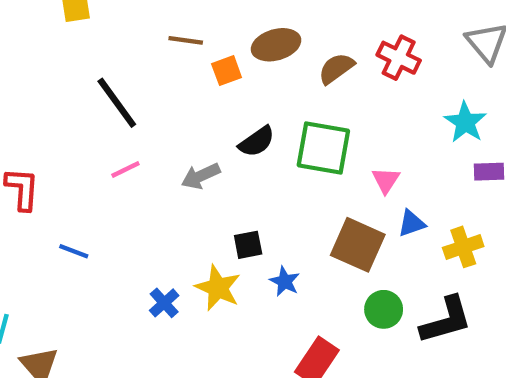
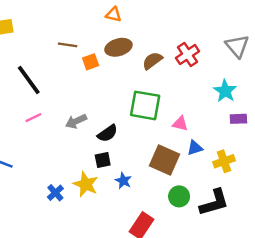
red cross: (399, 58) -> (188, 55), turned 30
black semicircle: (257, 142) -> (108, 133), moved
pink triangle: (386, 180) -> (180, 124), turned -49

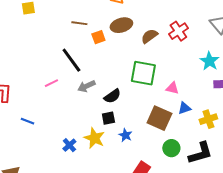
black line: (29, 80) -> (71, 60), moved

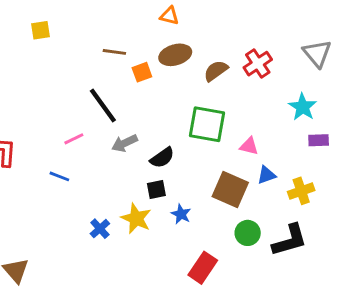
blue line: (27, 121) -> (59, 176), moved

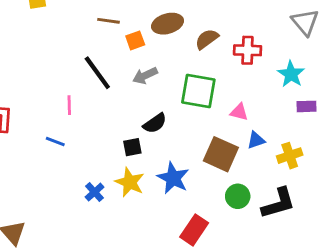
red cross: (258, 64) -> (248, 50), moved, turned 36
pink line: (74, 139) -> (69, 105), turned -66
gray arrow: (125, 143) -> (145, 76), moved
black square: (156, 190) -> (132, 147), moved
blue star: (181, 214) -> (173, 178), size x1.6

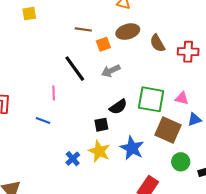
brown semicircle: (207, 39) -> (157, 43), turned -84
green square: (198, 91) -> (151, 99), moved

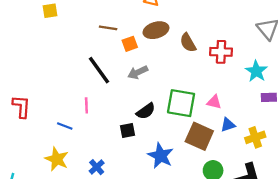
pink line: (54, 93) -> (86, 105), moved
yellow star: (99, 151) -> (57, 159), moved

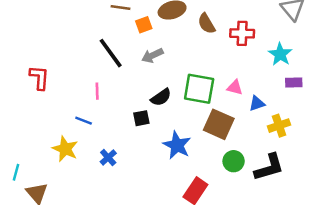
red L-shape: (21, 107) -> (39, 78), moved
blue triangle: (228, 125) -> (257, 103), moved
blue line: (65, 126) -> (84, 121), moved

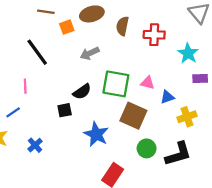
brown semicircle: (206, 24) -> (122, 26), turned 42
gray arrow: (152, 55) -> (90, 53), moved
blue line: (84, 121) -> (13, 112), turned -56

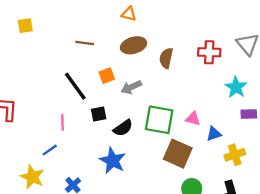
orange square: (67, 27) -> (107, 76), moved
red cross: (154, 35) -> (209, 52), moved
black square: (65, 110) -> (99, 114), moved
blue star: (96, 134) -> (113, 161), moved

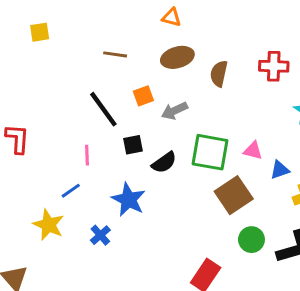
brown square: (178, 154) -> (234, 195), turned 32
blue star: (113, 161) -> (129, 200), moved

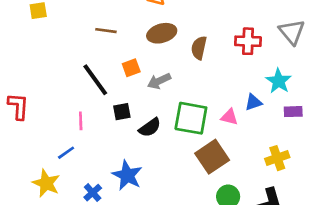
blue triangle: (280, 170) -> (253, 102), moved
blue star: (129, 200) -> (127, 175), moved

